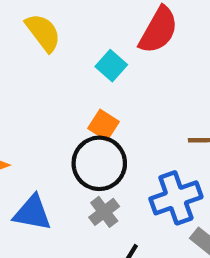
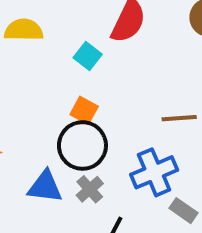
yellow semicircle: (43, 32) -> (24, 30), turned -48
blue triangle: (32, 213) -> (45, 187), moved

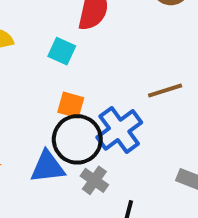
blue cross: (154, 172) -> (119, 130), moved
blue triangle: (45, 187) -> (48, 167), moved

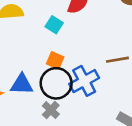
blue triangle: (48, 167) -> (22, 84), moved
gray cross: (94, 180) -> (51, 110), moved

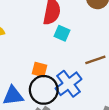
cyan square: (54, 25) -> (62, 33), moved

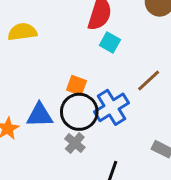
brown line: (95, 60) -> (149, 81), turned -30

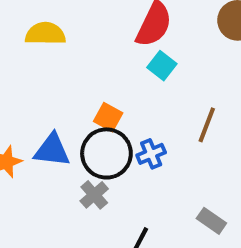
brown line: (149, 81) -> (207, 125), turned -35
blue cross: (111, 107) -> (151, 154), size x0.6

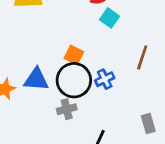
gray cross: (94, 195) -> (67, 109), turned 30
gray rectangle: (211, 221) -> (148, 123), turned 42

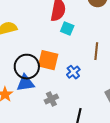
orange square: (74, 55) -> (48, 60), size x1.5
black circle: (74, 80) -> (27, 67), moved

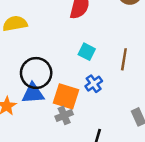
cyan square: (67, 29) -> (87, 52), moved
orange square: (48, 60) -> (66, 96), moved

